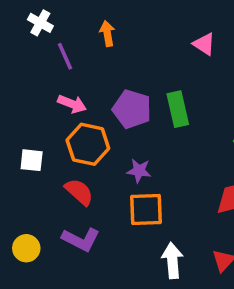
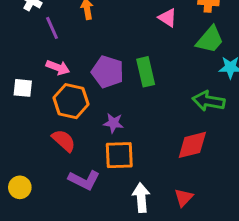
white square: (32, 160) -> (23, 88), moved
purple L-shape: (81, 239) -> (84, 180), moved

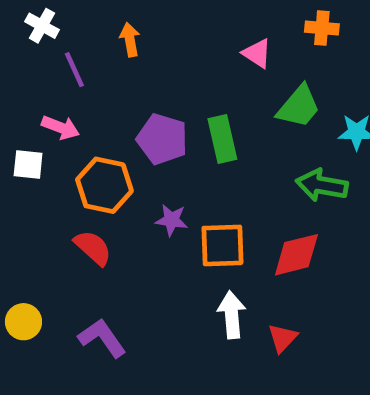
green trapezoid: (210, 40) -> (299, 107), moved
pink arrow: (58, 67) -> (60, 127), moved
orange square: (119, 155) -> (222, 245), moved
purple L-shape: (84, 180) -> (102, 338), moved, turned -152
white arrow: (141, 198) -> (232, 315), moved

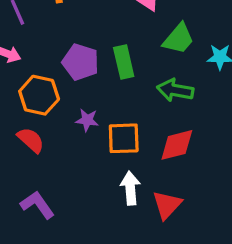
green arrow: (322, 185) -> (175, 90), moved
red triangle: (283, 338) -> (167, 205), size x1.4

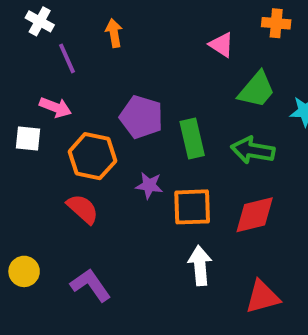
green rectangle: (124, 62) -> (192, 139), moved
red triangle: (167, 205) -> (262, 297), moved, turned 32

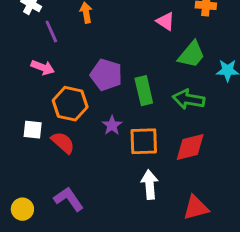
white square: (28, 139) -> (33, 130), moved
purple star: (149, 185) -> (112, 125), turned 30
yellow circle: (24, 271) -> (22, 209), moved

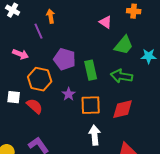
purple line: (51, 31) -> (39, 31), moved

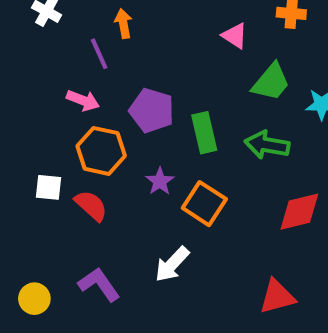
pink arrow: (21, 54) -> (83, 100), moved
orange square: (91, 105) -> (204, 204), turned 35
red diamond: (123, 109) -> (299, 212), moved
white arrow: (95, 135) -> (172, 264), moved, turned -132

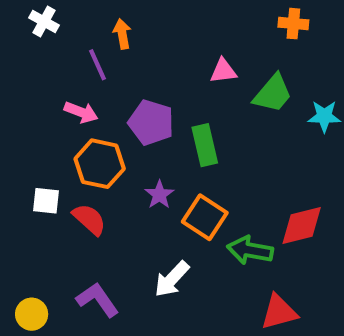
pink triangle: (235, 36) -> (223, 71), moved, turned -40
green arrow: (267, 145) -> (250, 250), moved

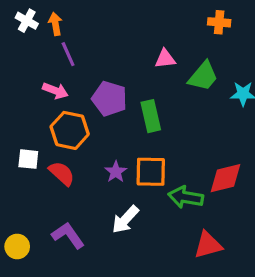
orange arrow: (122, 34) -> (55, 24), moved
purple star: (159, 195) -> (116, 172), moved
orange square: (205, 217) -> (151, 172), turned -32

